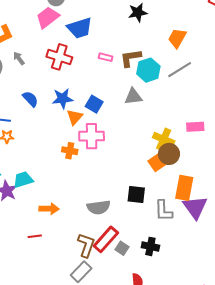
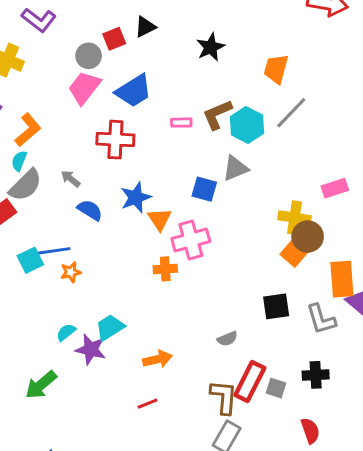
gray arrow: (19, 58) -> (71, 179), moved
blue square: (94, 104) -> (204, 189), moved
gray semicircle: (98, 207) -> (227, 339), size x0.6

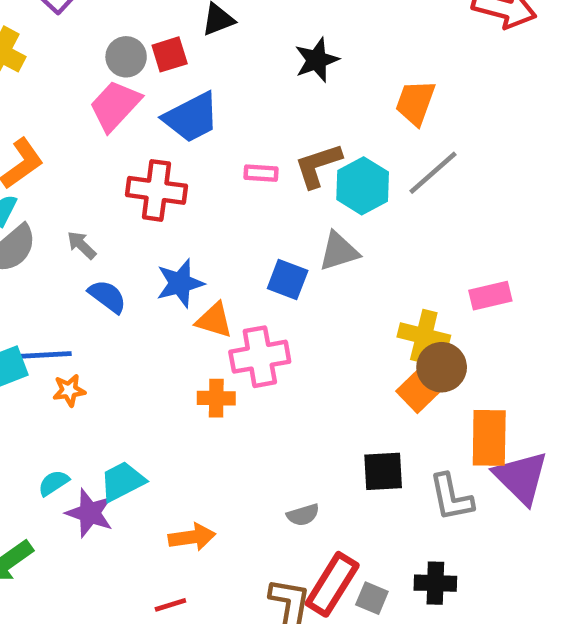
red square: (114, 39) -> (170, 54), moved
orange triangle: (160, 219) -> (214, 320), turned -45

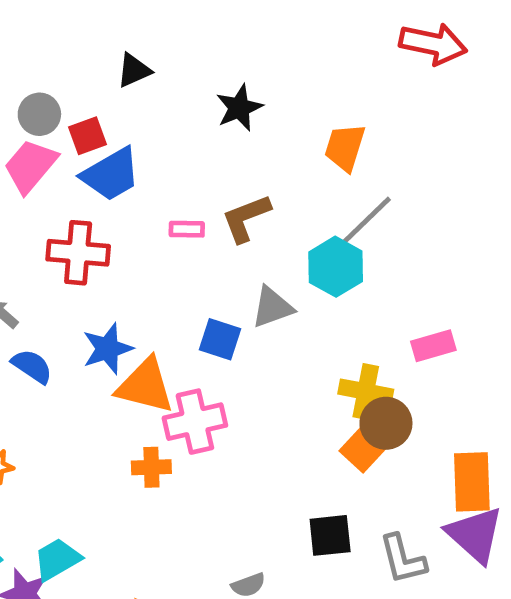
red square: (170, 54) -> (88, 136), moved
cyan hexagon: (363, 186) -> (336, 267), moved
orange triangle: (214, 320) -> (145, 386), size x1.5
orange rectangle: (489, 438) -> (472, 482), moved

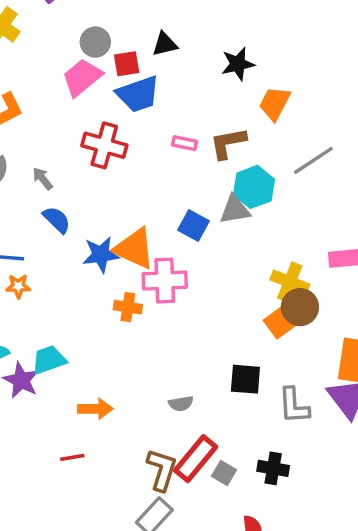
black triangle: (134, 70) -> (165, 44), moved
orange trapezoid: (345, 147) -> (275, 103), moved
cyan hexagon: (336, 267) -> (254, 187), moved
blue star: (108, 349) -> (101, 255), moved

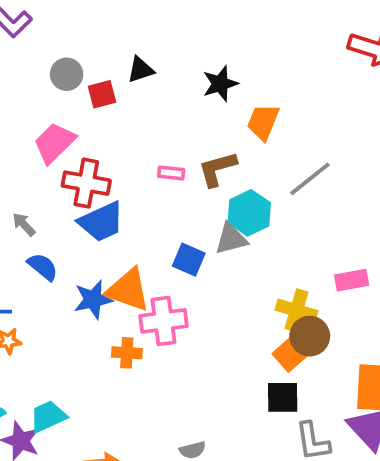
pink trapezoid: (82, 77) -> (54, 143), moved
blue trapezoid: (138, 94) -> (101, 222), moved
black square: (245, 379) -> (283, 397), moved

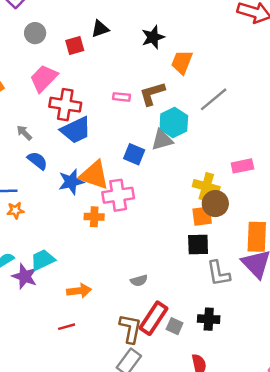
gray circle: (67, 74) -> (35, 33), moved
orange square: (290, 355) -> (202, 216), turned 35

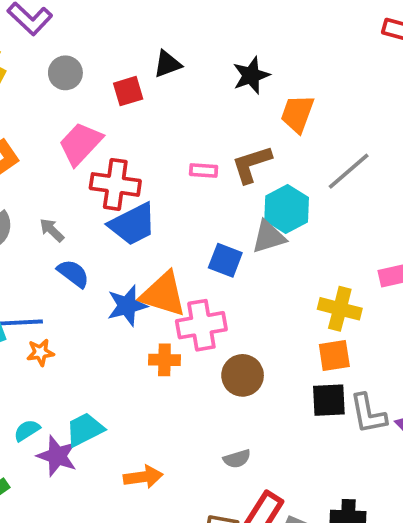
brown circle: (215, 204) -> (243, 375), moved
gray L-shape: (218, 273) -> (368, 414), moved

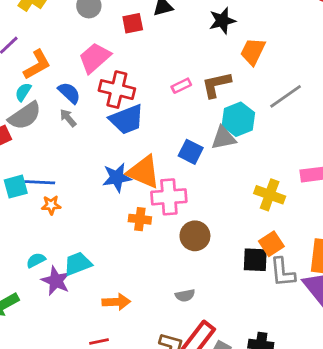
pink rectangle: (204, 170) -> (181, 86), turned -36
blue semicircle: (73, 273) -> (69, 93), moved
orange square: (334, 355) -> (271, 244), moved, turned -30

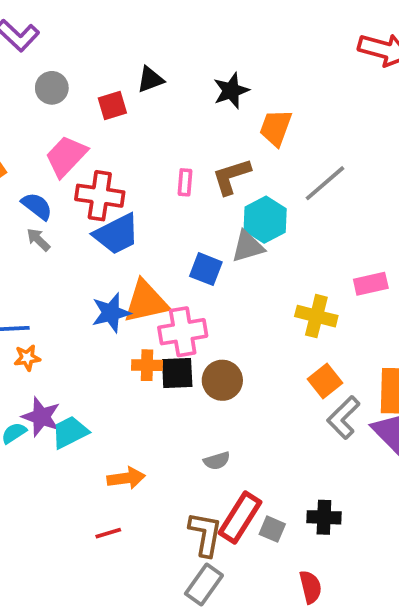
pink rectangle: (181, 86) -> (185, 182), turned -54
orange triangle: (144, 172) -> (146, 302), turned -30
black square: (255, 260) -> (177, 373), moved
gray L-shape: (283, 272) -> (344, 417), turned 56
purple star: (56, 281) -> (41, 417), moved

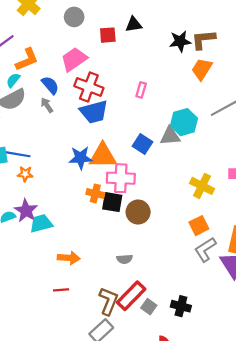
brown L-shape: (231, 176) -> (203, 39), moved
red line: (108, 533) -> (61, 290), moved

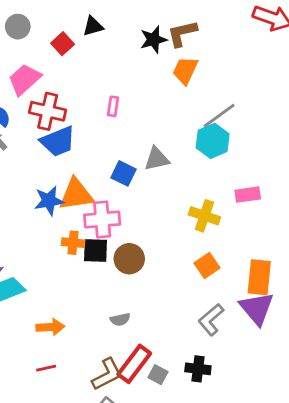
red square: (108, 35) -> (63, 44), turned -30
cyan hexagon: (184, 122) -> (213, 141), moved
gray L-shape: (205, 250) -> (211, 320), moved
brown L-shape: (108, 301) -> (107, 374), turned 48

